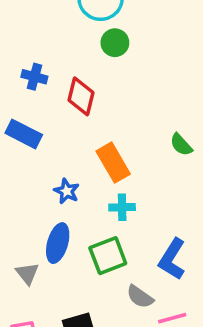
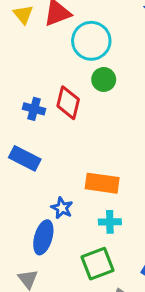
red diamond: (81, 96) -> (68, 103), moved
orange rectangle: (113, 163) -> (102, 183), turned -52
blue ellipse: (58, 243) -> (43, 237), moved

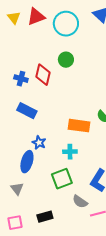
cyan circle: (91, 41) -> (66, 24), moved
blue rectangle: (25, 158) -> (27, 111), moved
orange rectangle: (102, 183) -> (79, 126), moved

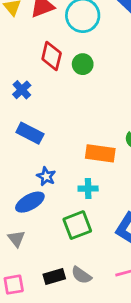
red diamond: (43, 75) -> (52, 56), moved
blue cross: (21, 79) -> (22, 90), turned 32
blue ellipse: (27, 162) -> (30, 202), turned 45
gray semicircle: (80, 202) -> (81, 275), moved

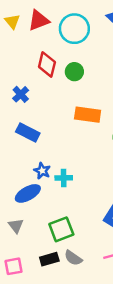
orange rectangle: (100, 153) -> (88, 115), moved
cyan cross: (88, 189) -> (64, 178), moved
green square: (77, 225) -> (61, 229), moved

